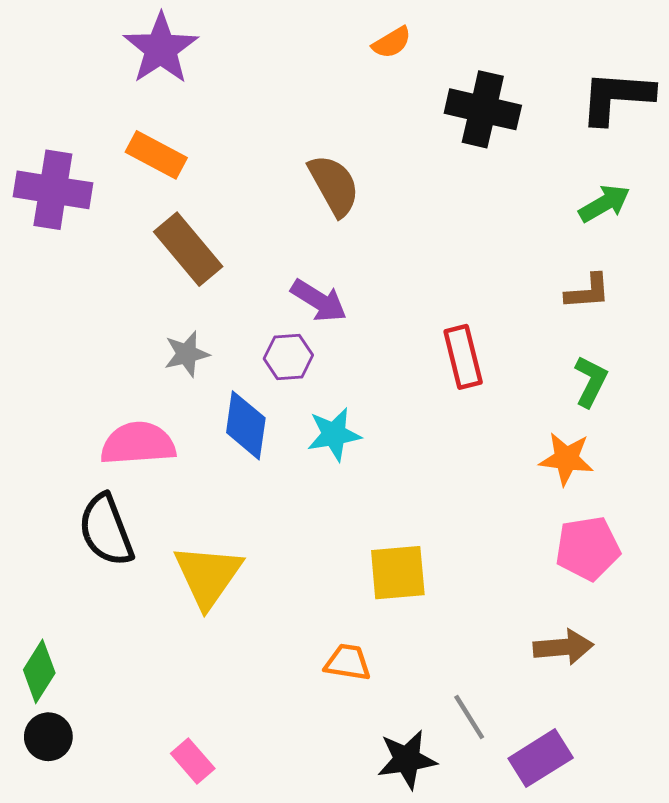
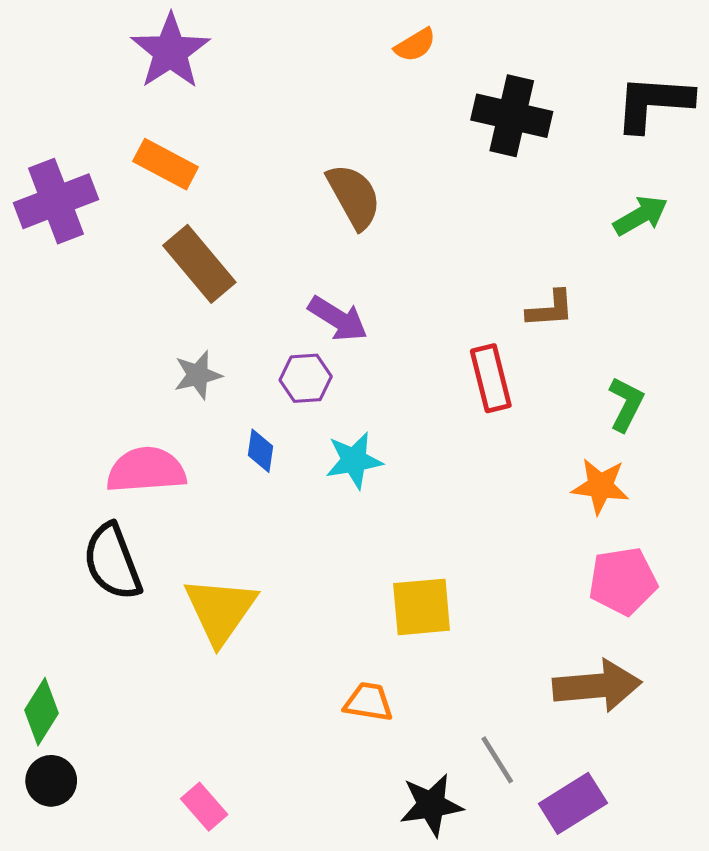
purple cross: (53, 190) -> (56, 201), turned -30
brown L-shape: (588, 292) -> (550, 309), moved
blue diamond: (246, 425) -> (261, 451), size x0.6
brown arrow: (563, 647) -> (597, 686), size x1.4

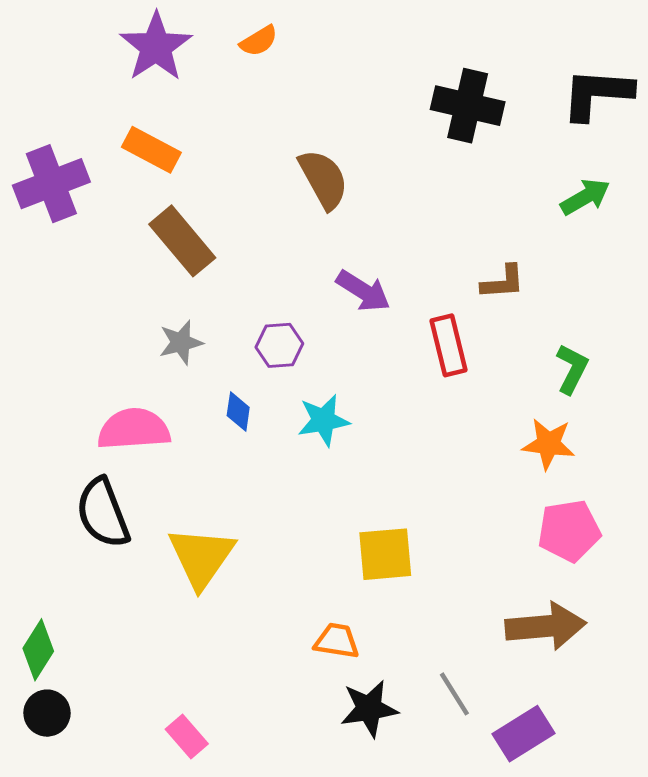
orange semicircle: (415, 45) -> (259, 41), moved
purple arrow: (338, 319) -> (363, 291), moved
black star: (431, 805) -> (369, 709), moved

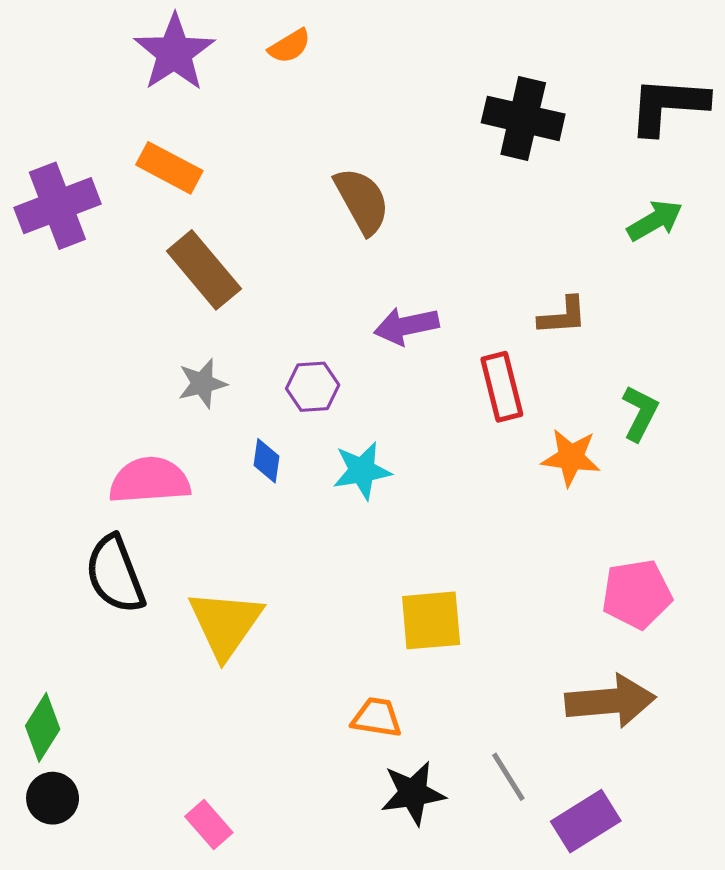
purple arrow: (363, 291) -> (406, 326), turned 136
orange star: (549, 444) -> (571, 457), moved

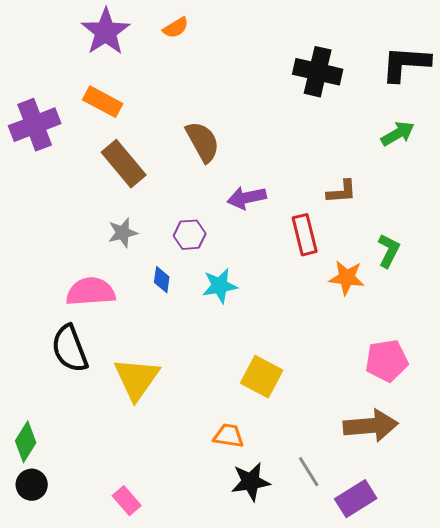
brown semicircle: (362, 201) -> (203, 142), moved
yellow square: (431, 620) -> (262, 377), turned 33

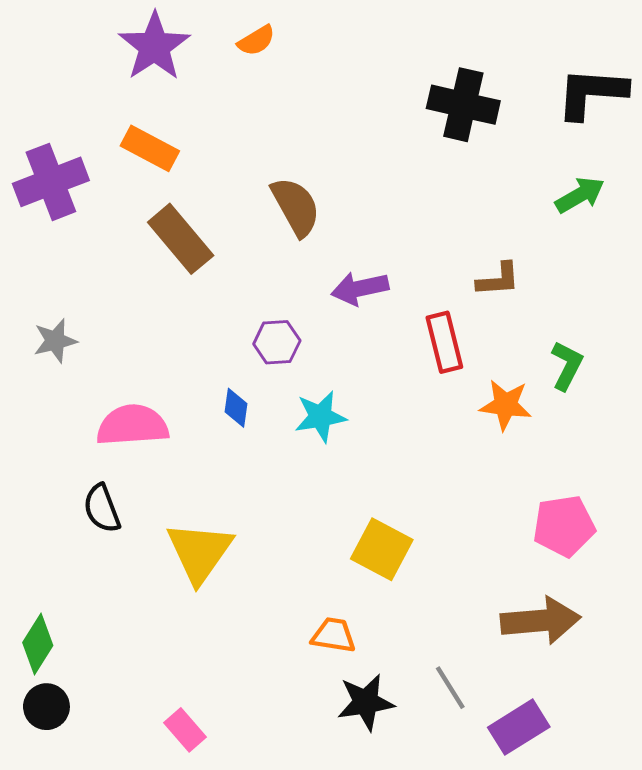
gray star: (123, 233) -> (55, 341), moved
black semicircle: (70, 349) -> (102, 508), size x0.7

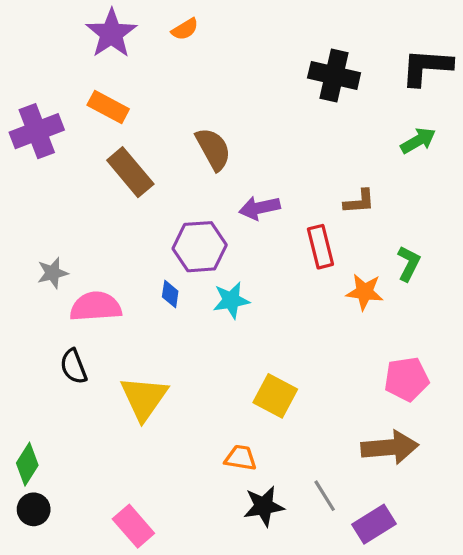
gray star: (55, 341) -> (53, 273), moved
purple hexagon: (277, 342) -> (200, 247), size x1.6
pink rectangle: (185, 730) -> (133, 526), size x1.4

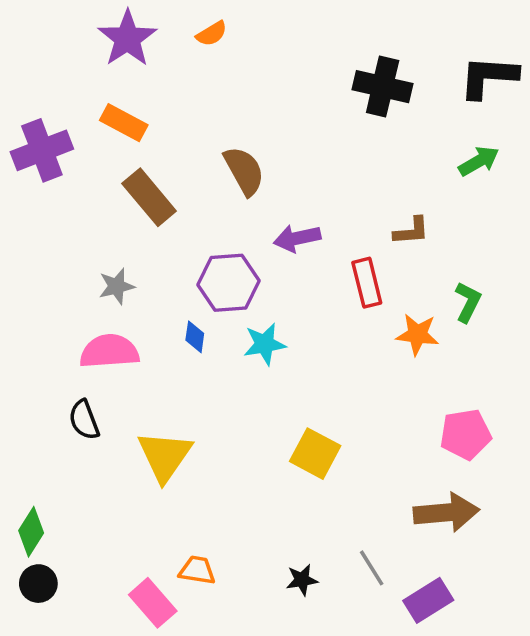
gray star: (53, 273) -> (117, 286), moved
orange trapezoid: (241, 458) -> (197, 570), moved
black star: (264, 506) -> (302, 580), size x0.7

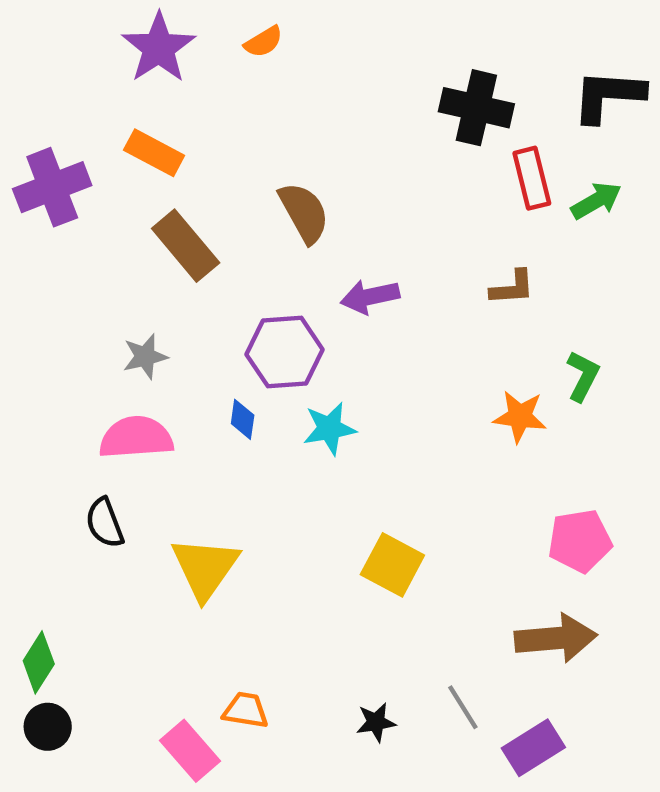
red rectangle: (367, 283) -> (532, 178), moved

